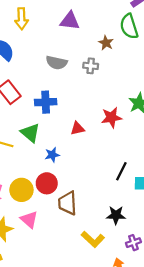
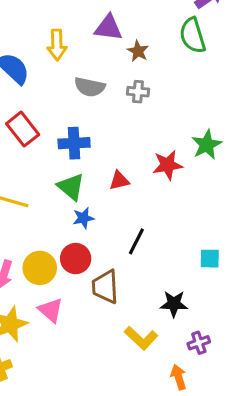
yellow arrow: (21, 19) -> (57, 45), moved
brown star: (106, 43) -> (138, 51), moved
green triangle: (30, 133) -> (71, 187), moved
black line: (121, 171) -> (136, 241), moved

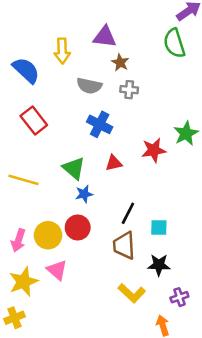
brown star: (138, 51) -> (120, 63), moved
blue cross: (74, 143) -> (100, 124), moved, turned 30
cyan square: (210, 259) -> (159, 227), moved
brown trapezoid: (105, 287) -> (124, 246), moved

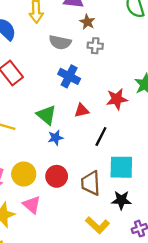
black line: (128, 213) -> (101, 137), moved
red circle: (78, 227) -> (57, 176), moved
cyan square: (159, 227) -> (121, 167), size x1.6

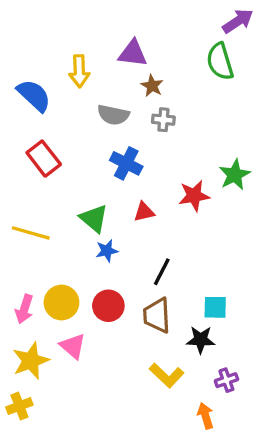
black line: (101, 137) -> (162, 272), moved
cyan square: (121, 167) -> (215, 307), moved, size x0.7

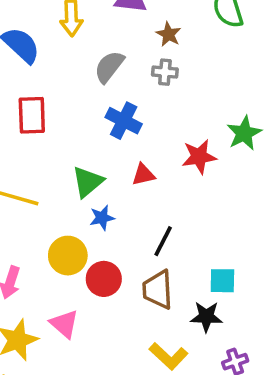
brown star: (152, 86) -> (169, 34), moved
gray semicircle: (113, 115) -> (109, 67), turned 116
red rectangle: (44, 159) -> (32, 115), turned 36
green triangle: (94, 218) -> (88, 182), turned 40
yellow circle: (61, 302) -> (68, 256), moved

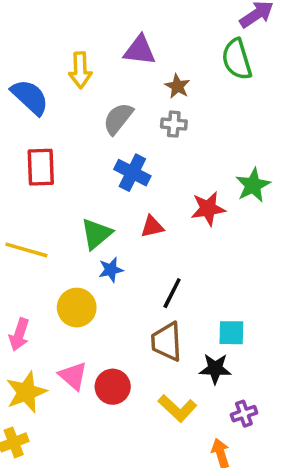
red circle: (104, 279) -> (113, 387), moved

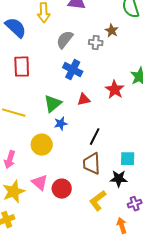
brown star: (177, 86) -> (112, 31), moved
red star: (208, 209) -> (115, 90), turned -30
yellow L-shape: (177, 408) -> (98, 201), turned 100

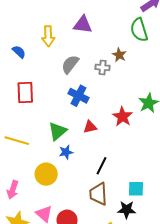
blue semicircle: (16, 28) -> (19, 52), size x0.6

